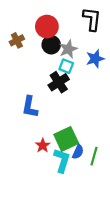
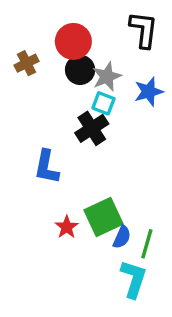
cyan L-shape: (62, 160) -> (134, 279), moved

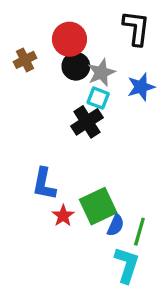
blue L-shape: (47, 167) -> (44, 184), moved

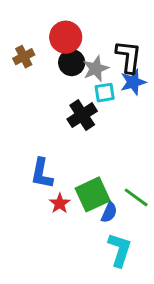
black L-shape: (136, 28) -> (129, 57), moved
cyan square: (98, 98) -> (105, 93), moved, turned -30
green line: (139, 232) -> (136, 197), moved, turned -70

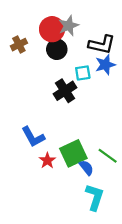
black L-shape: (129, 57) -> (102, 45), turned 96
gray star: (96, 69) -> (69, 26), moved
blue L-shape: (42, 173) -> (33, 137), turned -40
blue semicircle: (109, 212) -> (86, 168), turned -63

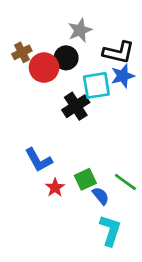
red circle: (52, 29) -> (44, 68), moved
cyan square: (83, 73) -> (96, 85), size x1.5
green square: (73, 153) -> (85, 179), size x0.7

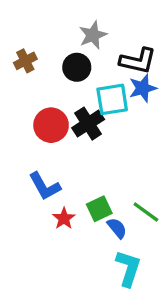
red circle: (44, 68) -> (51, 125), moved

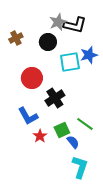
black L-shape: (138, 61) -> (75, 25), moved
black cross: (88, 124) -> (55, 98), moved
green line: (146, 212) -> (85, 124), moved

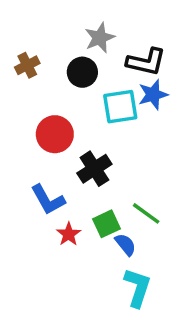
black L-shape: (75, 25) -> (146, 62), moved

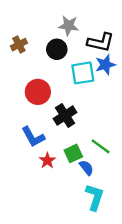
gray star: (100, 38) -> (69, 26), turned 30

